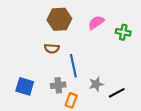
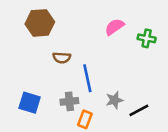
brown hexagon: (59, 19) -> (40, 23), moved

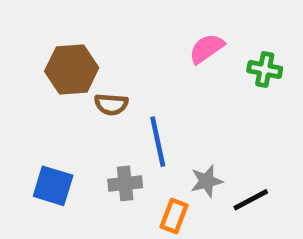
brown hexagon: (40, 23) -> (72, 69), moved
orange rectangle: (85, 119) -> (174, 216), moved

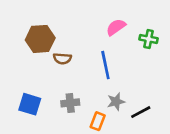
blue line: (158, 142) -> (105, 65), moved

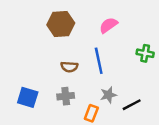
brown hexagon: (40, 39) -> (61, 24), moved
green cross: (149, 39) -> (145, 53), moved
brown semicircle: (62, 59) -> (69, 67), moved

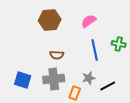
blue line: (99, 61) -> (95, 50), moved
gray cross: (66, 96) -> (54, 79), size x1.5

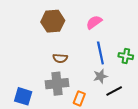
green cross: (119, 44) -> (126, 56), moved
gray star: (89, 78) -> (100, 76), moved
blue square: (23, 80) -> (23, 96), moved

